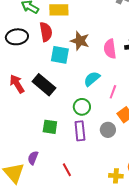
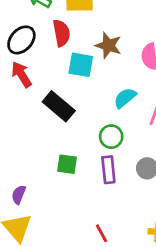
black ellipse: (17, 37) -> (21, 40), turned -40
red arrow: (17, 84) -> (21, 74), moved
purple semicircle: (33, 158) -> (19, 195), moved
red line: (67, 170) -> (101, 233), moved

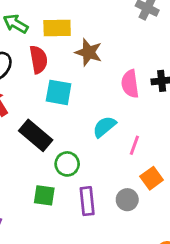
brown star: (108, 45) -> (89, 52), moved
green circle: (111, 137) -> (67, 164), moved

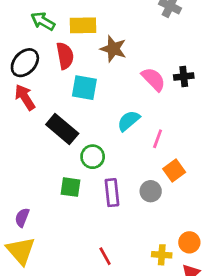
pink semicircle: (130, 84) -> (153, 79), turned 144

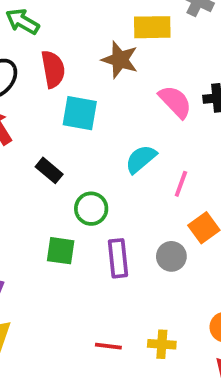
yellow rectangle: (83, 25) -> (152, 27), moved
black rectangle: (62, 129) -> (49, 170), size x0.6
yellow cross: (162, 255) -> (162, 344), moved
red line: (105, 256) -> (108, 346), turned -54

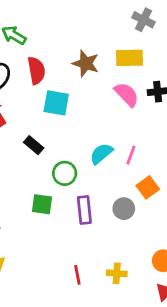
yellow rectangle: (152, 27) -> (129, 58), moved
cyan semicircle: (141, 159) -> (101, 154), moved
red line: (108, 346) -> (77, 275), turned 72

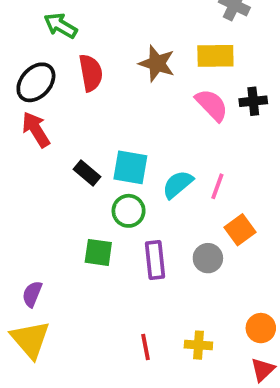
cyan square: (56, 103) -> (130, 167), moved

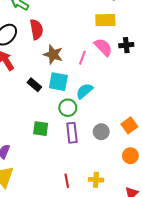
brown star: (157, 63) -> (53, 54), moved
pink line: (217, 186) -> (82, 58), moved
green circle: (129, 211) -> (68, 108), moved
orange square: (240, 230) -> (129, 125), moved
orange circle: (261, 328) -> (130, 156), moved

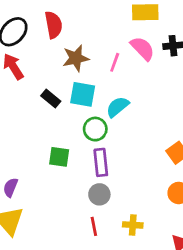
brown star: (53, 54) -> (76, 58), turned -30
gray circle: (101, 132) -> (99, 194), moved

